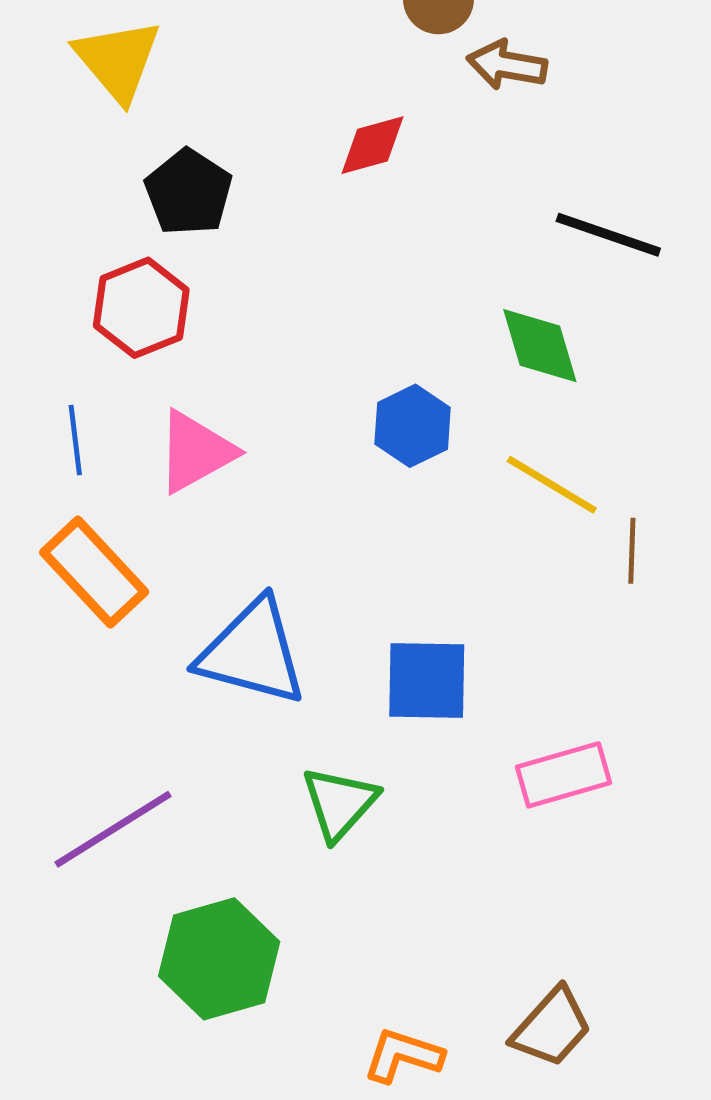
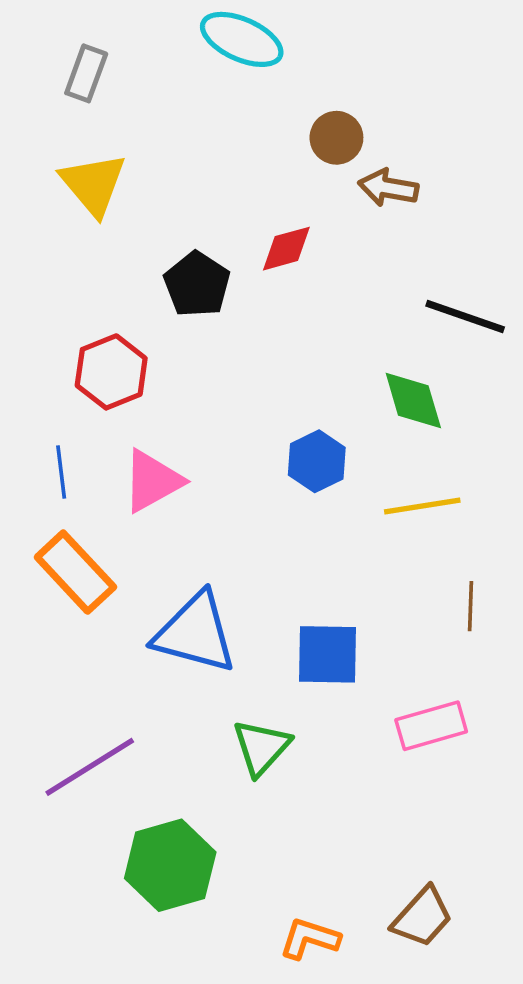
black pentagon: (188, 192) -> (197, 284), moved
yellow line: (552, 485) -> (422, 506), turned -40
brown line: (632, 551) -> (471, 606), moved

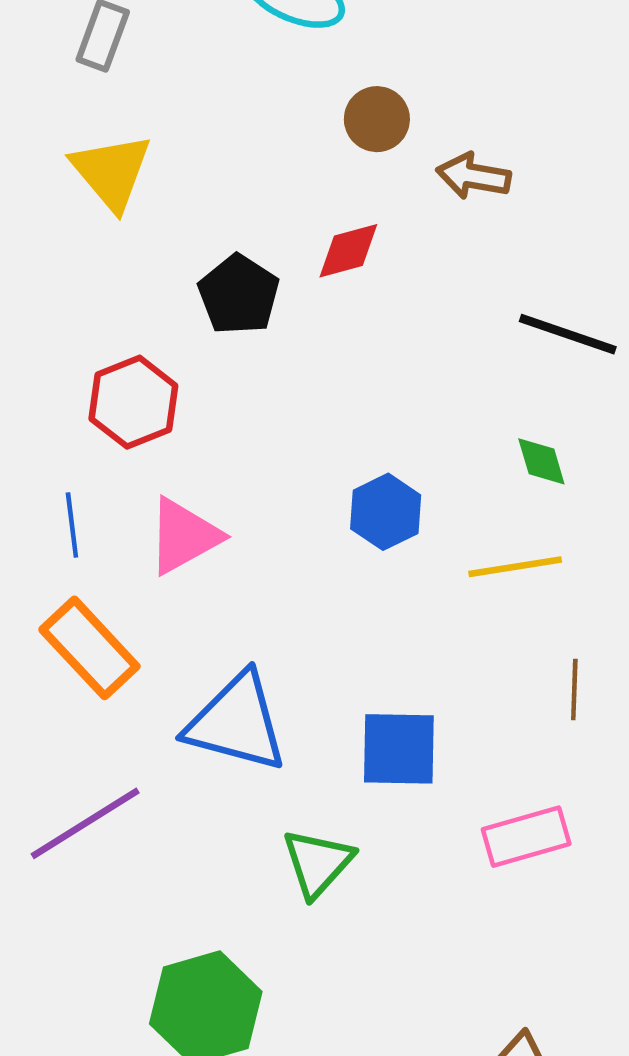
brown circle: (336, 138) -> (377, 119), moved
green diamond: (413, 401) -> (541, 461), moved, size x0.7
purple line: (90, 767) -> (85, 823), moved

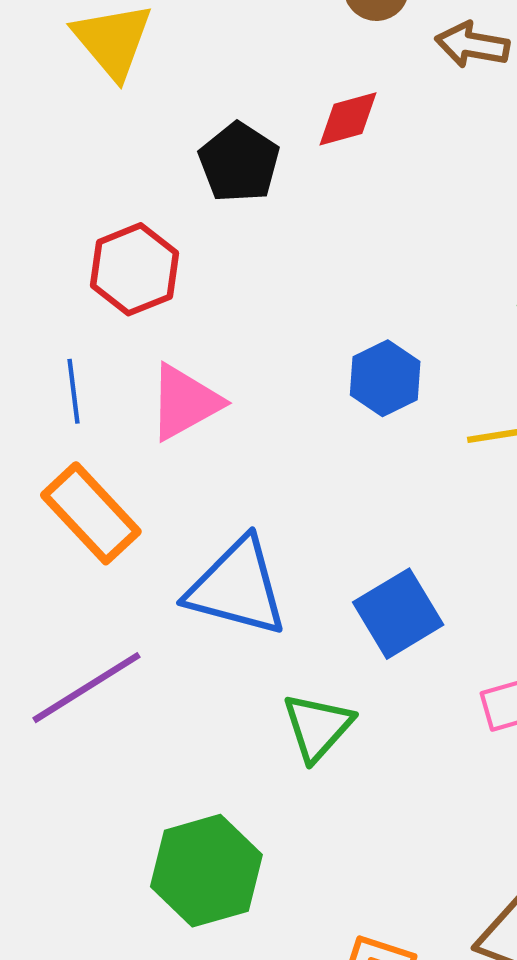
blue square: (399, 749) -> (398, 614), turned -32

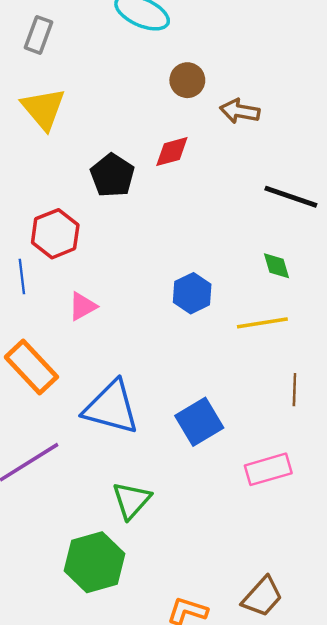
blue line: (73, 391) -> (22, 277), moved
pink triangle: (185, 402) -> (83, 306), size x0.7
green triangle: (318, 727) -> (131, 500), moved

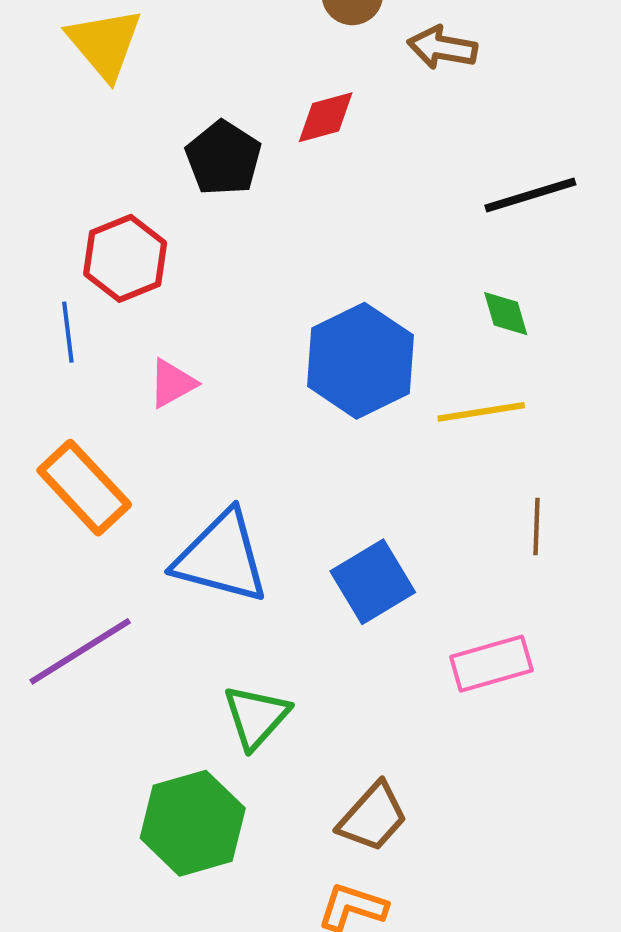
black line: (291, 197) -> (530, 195), turned -36
blue hexagon: (192, 293) -> (360, 361), size x1.6
brown trapezoid: (262, 597) -> (373, 817), moved

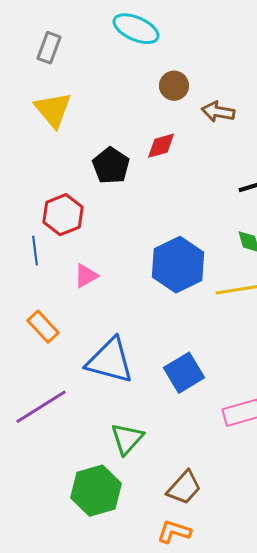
orange rectangle: (84, 488) -> (43, 327), size x0.7

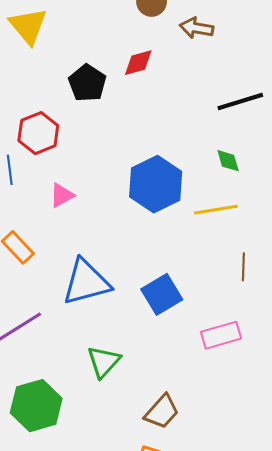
blue triangle: (110, 361) -> (86, 282), turned -30
green hexagon: (96, 491) -> (36, 406), moved

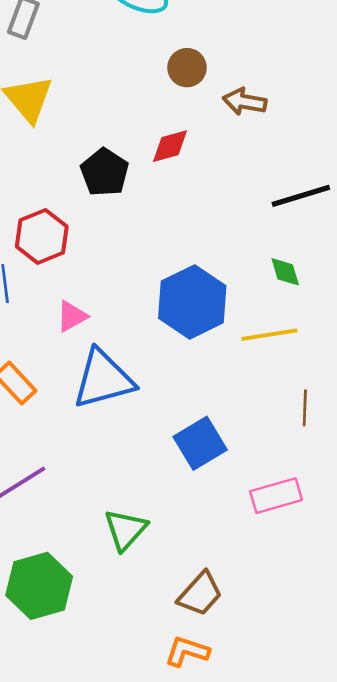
blue triangle: (86, 282) -> (103, 379), moved

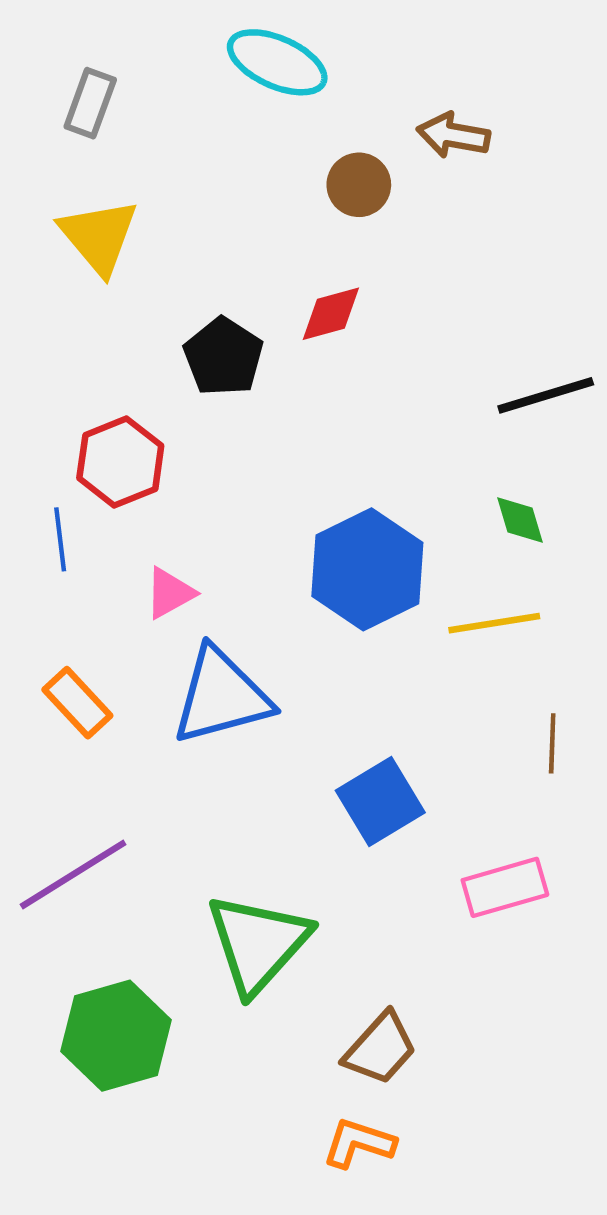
brown arrow: (245, 102) -> (453, 135), moved
green triangle: (125, 530) -> (258, 943), size x1.5

